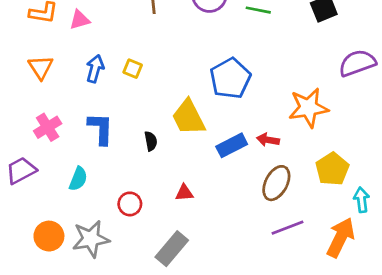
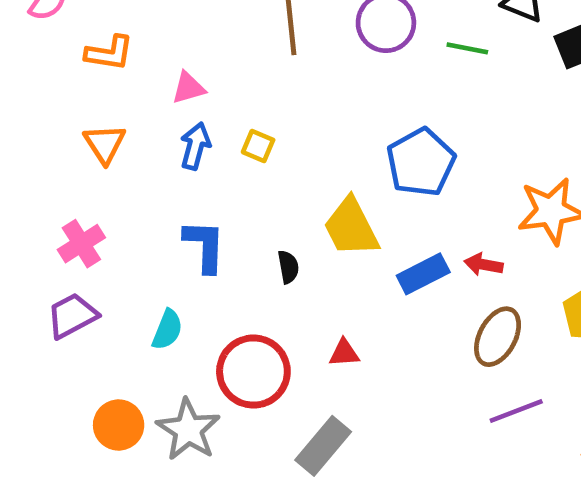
pink triangle: (80, 20) -> (188, 88), moved
pink cross: (48, 127) -> (81, 244), moved
red circle: (130, 204) -> (253, 372), size x1.8
gray star: (91, 239) -> (188, 430), turned -30

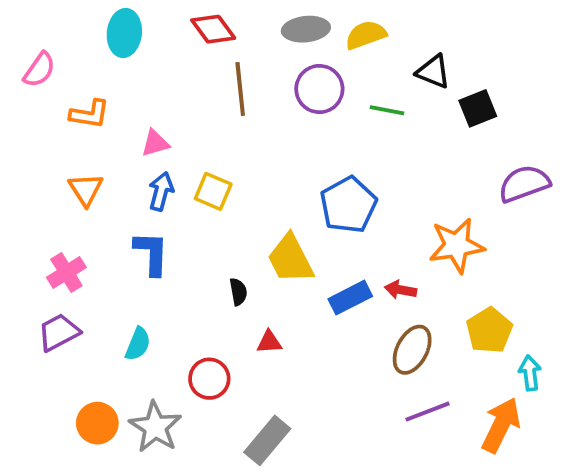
yellow square: (258, 146) -> (213, 191), size x1.4
blue L-shape: (205, 246) -> (151, 253), moved
red triangle: (344, 353) -> (269, 342), moved
red circle: (253, 372) -> (209, 379), size x0.7

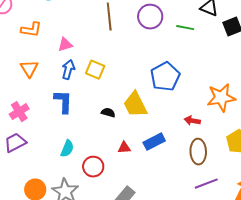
black semicircle: (238, 292) -> (108, 113), moved, turned -64
blue rectangle: (350, 298) -> (154, 142), moved
cyan semicircle: (138, 344) -> (67, 149), moved
brown ellipse: (412, 350) -> (198, 152), turned -30

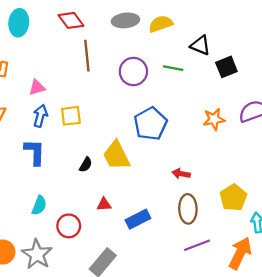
purple circle: (150, 17) -> (133, 72), moved
yellow square: (95, 70) -> (71, 116), turned -30
orange star: (221, 98) -> (214, 119), moved, size x0.7
black semicircle: (108, 113) -> (86, 165), turned 104
blue rectangle: (154, 142) -> (138, 219), moved

